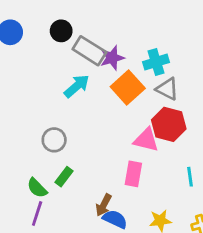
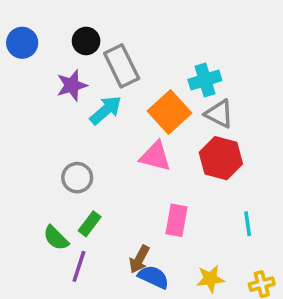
gray rectangle: (89, 51) -> (122, 66), turned 32
purple star: (112, 58) -> (72, 85), moved
pink triangle: (146, 140) -> (155, 156), moved
purple line: (37, 214) -> (79, 266), moved

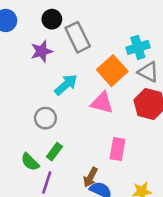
cyan arrow: (106, 110) -> (66, 85), moved

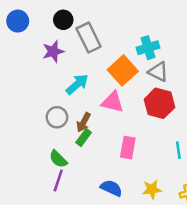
green rectangle: (54, 152) -> (84, 137), moved
green semicircle: (30, 162) -> (58, 159), moved
brown arrow: (90, 177) -> (84, 122), moved

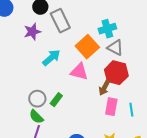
gray circle: (57, 117) -> (37, 99), moved
brown arrow: (84, 122) -> (104, 88), moved
pink rectangle: (128, 148) -> (111, 107), moved

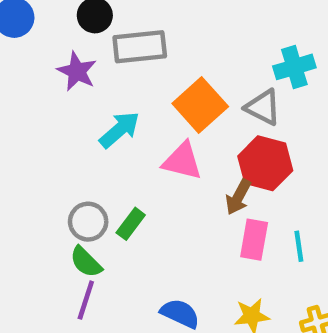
gray rectangle: (60, 21) -> (140, 47), turned -70
cyan cross: (107, 29) -> (294, 67), moved
purple star: (32, 32) -> (77, 71), turned -30

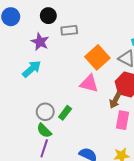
gray rectangle: (140, 47) -> (69, 30), size x0.7
cyan arrow: (119, 130) -> (32, 69), moved

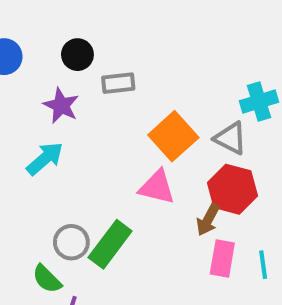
green rectangle: (65, 113) -> (110, 244), size x1.6
green semicircle: (44, 131) -> (47, 279), moved

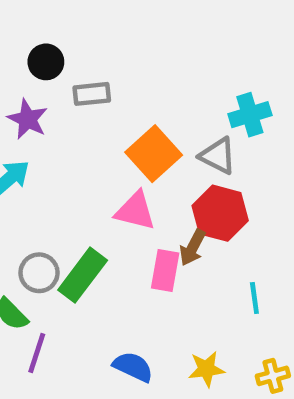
pink rectangle: (222, 259) -> (165, 270), moved

